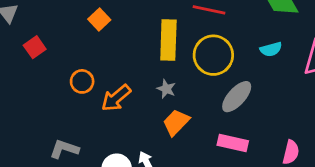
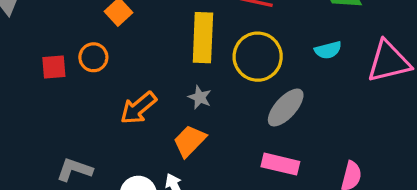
red square: (35, 47) -> (54, 67), moved, turned 30
orange circle: (82, 81) -> (93, 57), moved
orange trapezoid: (176, 122) -> (190, 141), moved

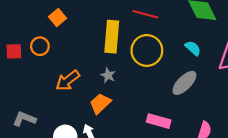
cyan semicircle: (328, 50) -> (193, 48), turned -126
gray ellipse: (286, 108) -> (184, 83), moved

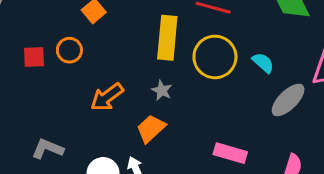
cyan semicircle: (193, 48) -> (263, 63), moved
gray ellipse: (184, 83) -> (288, 100), moved

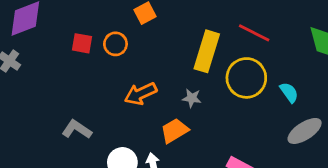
gray star: (162, 90) -> (192, 98), turned -30

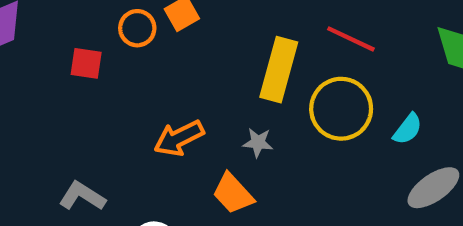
orange circle: (115, 44) -> (137, 28), moved
cyan semicircle: (289, 92) -> (408, 129), turned 75
orange trapezoid: (174, 131) -> (233, 193), turned -100

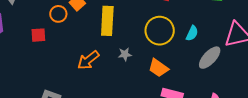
yellow rectangle: (279, 70) -> (107, 21), moved
orange trapezoid: (233, 193) -> (158, 68), moved

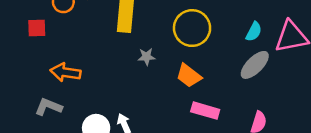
cyan semicircle: (192, 33) -> (254, 32), moved
orange arrow: (88, 60) -> (65, 72), moved, turned 45

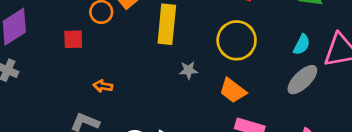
orange arrow: (65, 72) -> (103, 86), size x0.6

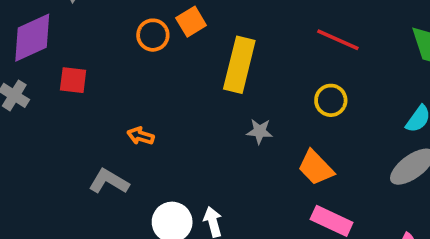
red square: (73, 39) -> (73, 80), moved
yellow circle: (237, 40) -> (331, 100), size x0.6

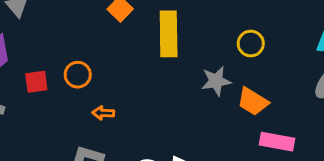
orange circle: (153, 35) -> (78, 75), moved
gray star: (260, 131) -> (216, 81), moved, size x1.4

